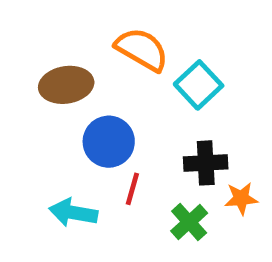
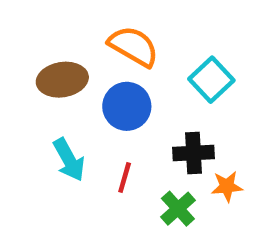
cyan square: (199, 85) -> (211, 80), moved
blue circle: (109, 142) -> (127, 106), moved
cyan arrow: (73, 213) -> (69, 160), moved, turned -129

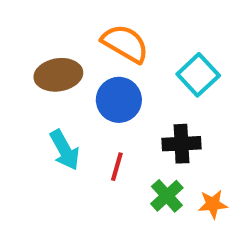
orange star: (227, 186) -> (213, 204), moved

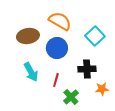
green cross: (167, 196) -> (71, 97), moved
orange star: (213, 204) -> (102, 89), moved

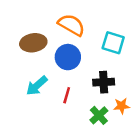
cyan square: (95, 36) -> (113, 43), turned -30
cyan arrow: (31, 72) -> (37, 86), turned 78
green cross: (71, 97) -> (99, 115), moved

